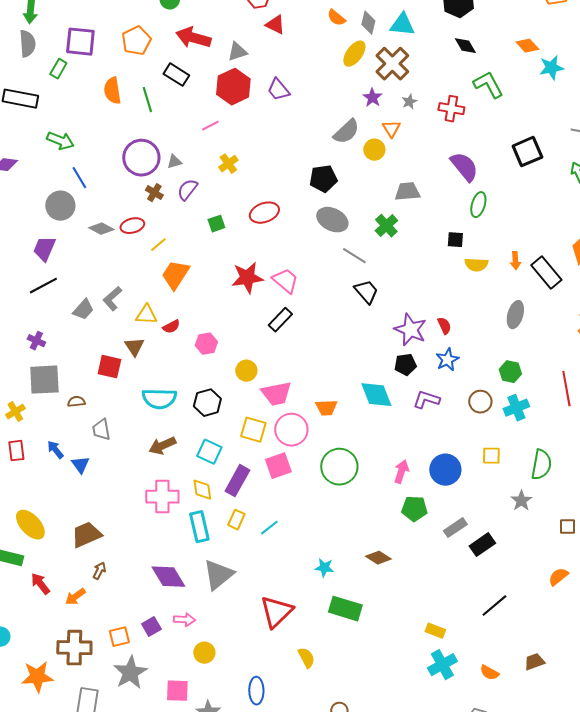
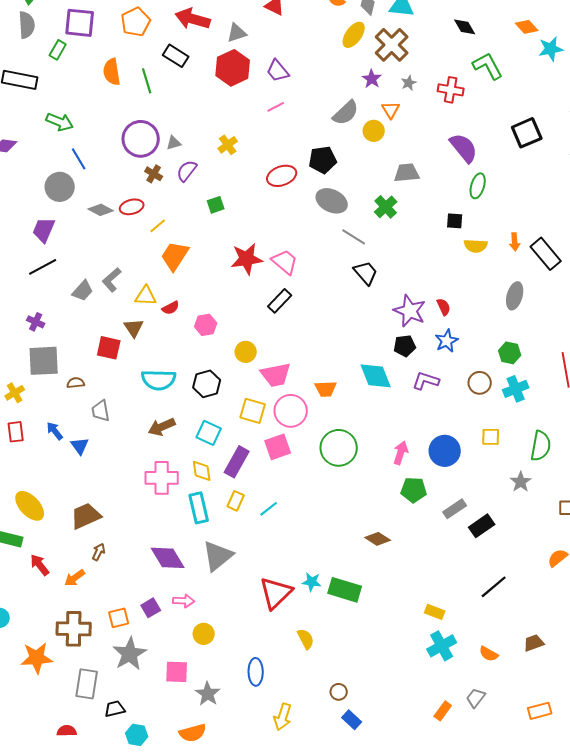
pink line: (210, 126) -> (276, 107), moved
red ellipse: (264, 213) -> (282, 176), moved
cyan star: (324, 568) -> (312, 582), moved

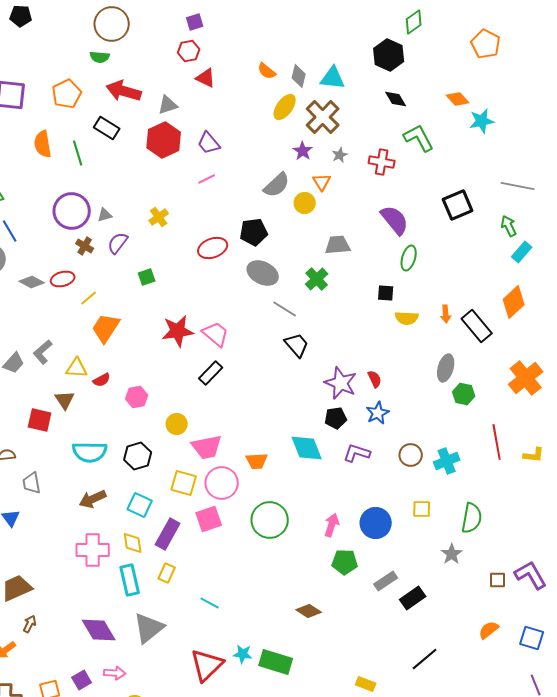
green hexagon: (510, 353) -> (464, 394), moved
cyan line: (269, 509) -> (210, 603), moved, turned 66

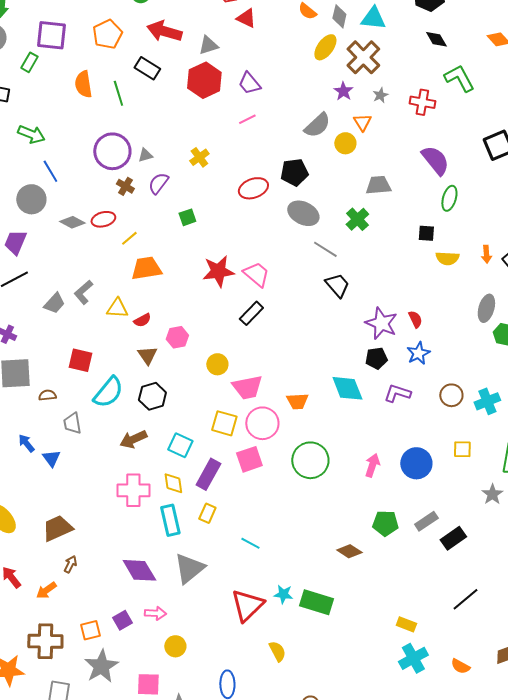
orange trapezoid: (106, 328) -> (146, 268), turned 48
brown triangle: (65, 400) -> (147, 355), moved
cyan semicircle: (90, 452) -> (108, 392), moved, turned -52
black hexagon: (138, 456) -> (152, 396), moved
green pentagon: (345, 562) -> (385, 523), moved

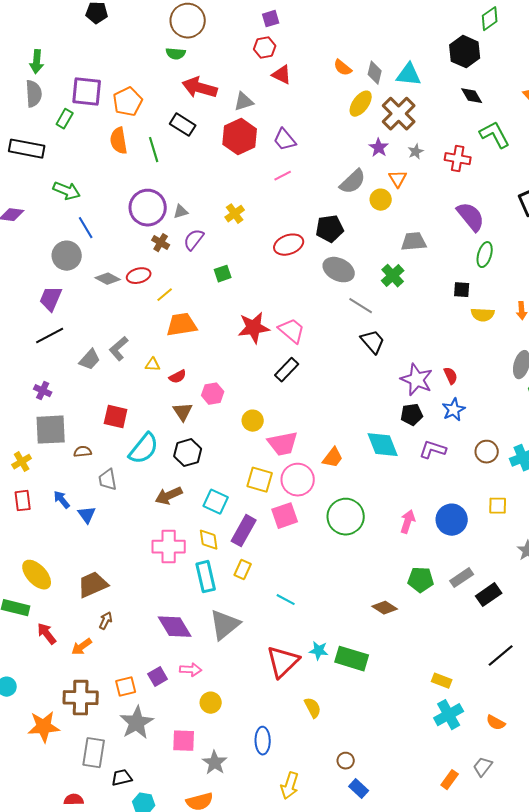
orange pentagon: (107, 34) -> (128, 102), moved
yellow triangle: (117, 308) -> (153, 365), size x0.7
orange trapezoid: (297, 401) -> (333, 458), turned -50

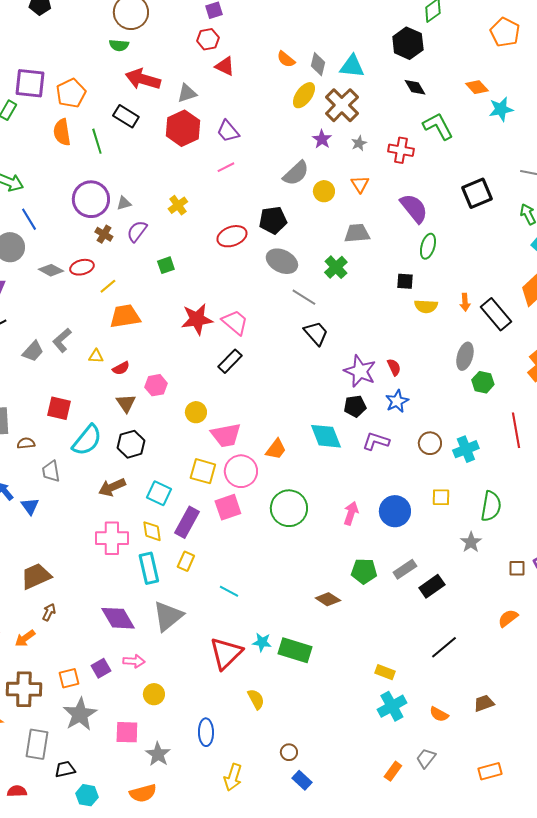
orange triangle: (398, 179) -> (360, 184), moved

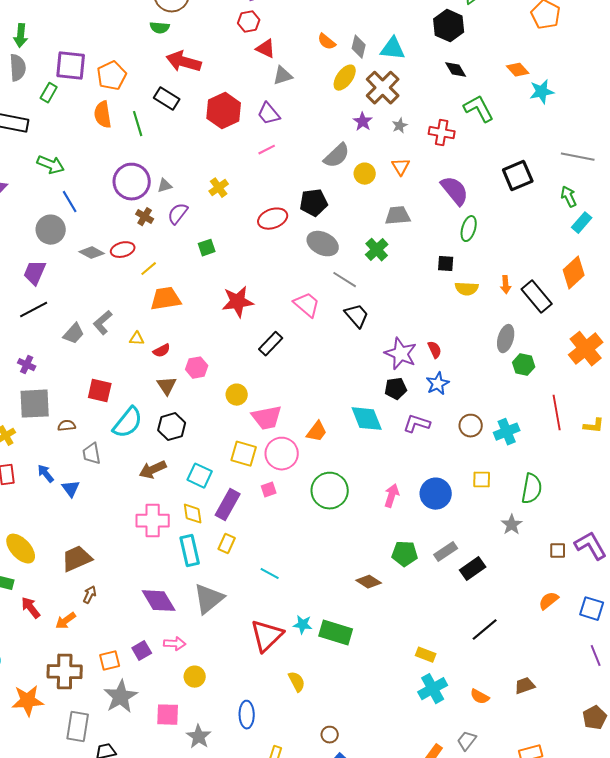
gray triangle: (187, 93) -> (283, 76), moved
pink trapezoid: (235, 322) -> (307, 305), moved
pink square: (228, 507) -> (269, 490), size x0.6

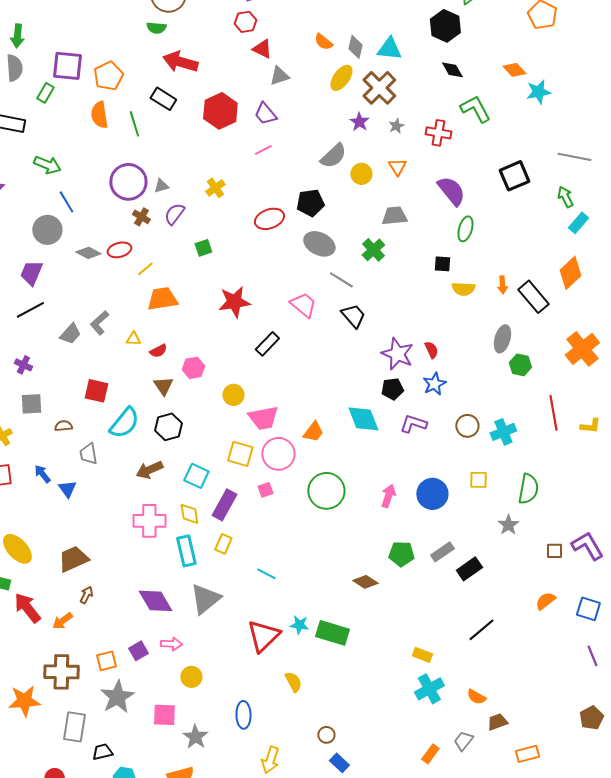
gray square: (35, 404) -> (31, 404), size x0.7
red arrow: (31, 608) -> (27, 608), size x1.4
brown trapezoid: (525, 686) -> (497, 722), moved

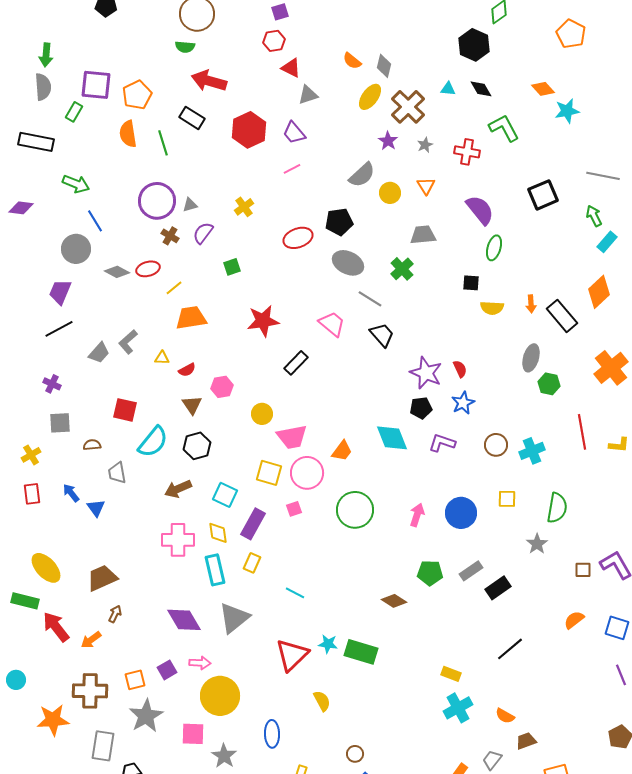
cyan triangle: (389, 49) -> (448, 89), moved, size x0.6
yellow circle: (191, 677) -> (220, 696), size x1.8

